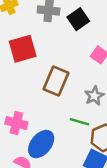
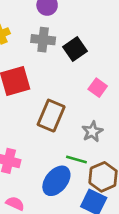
blue ellipse: (41, 144) -> (56, 181), moved

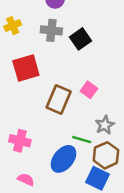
pink square: (98, 88) -> (89, 90), moved
gray star: (92, 132) -> (105, 125), moved

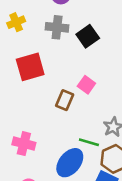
pink square: (89, 90) -> (86, 85), moved
brown rectangle: (59, 100) -> (65, 100), size x0.7

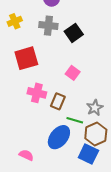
brown rectangle: (65, 100) -> (58, 101), moved
pink cross: (24, 144) -> (37, 93), moved

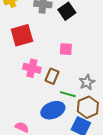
pink square: (73, 73) -> (66, 49), turned -32
blue ellipse: (59, 137) -> (53, 110), turned 30

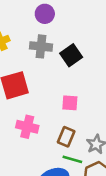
brown rectangle: (52, 76) -> (66, 137), moved

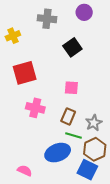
purple circle: (45, 14) -> (84, 12), moved
gray cross: (41, 46) -> (47, 19), moved

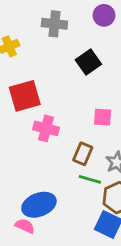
pink square: (71, 88) -> (103, 117), moved
pink cross: (35, 108) -> (46, 128), moved
blue ellipse: (58, 153) -> (39, 205), moved

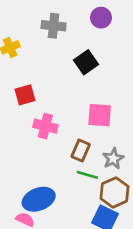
red square: (25, 96) -> (25, 95), size x0.7
pink square: (103, 117) -> (100, 115), size x1.4

